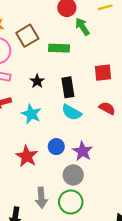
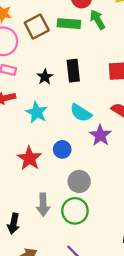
green rectangle: (59, 48) -> (69, 24), moved
black rectangle: (68, 87) -> (73, 71), moved
purple star: (83, 151) -> (100, 135), moved

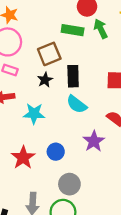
brown square: (37, 27) -> (49, 54), moved
cyan star: (37, 112) -> (34, 114), turned -30
cyan semicircle: (81, 113) -> (77, 104), moved

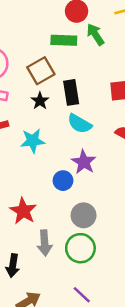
purple star: (94, 141) -> (84, 162), moved
red star: (23, 158) -> (23, 211), moved

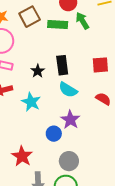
brown square: (41, 71) -> (30, 17), moved
cyan star: (33, 141) -> (31, 102), turned 30

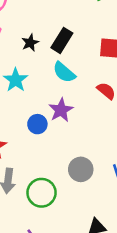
black rectangle: (62, 65) -> (62, 40), turned 30
gray circle: (69, 161) -> (81, 169), moved

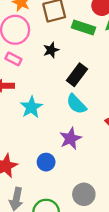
black star: (30, 43) -> (51, 50), moved
blue circle: (37, 124) -> (46, 162), moved

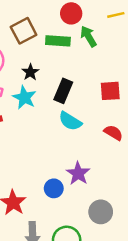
cyan star: (31, 107) -> (24, 97), moved
purple star: (70, 138) -> (78, 173), moved

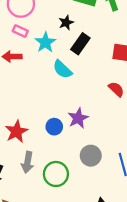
black star: (30, 72) -> (66, 23), moved
cyan semicircle: (70, 121) -> (62, 69), moved

